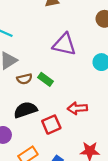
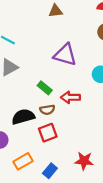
brown semicircle: (24, 79) -> (47, 110), moved
red arrow: (77, 108) -> (71, 97), moved

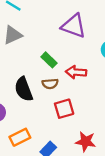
black semicircle: (23, 117) -> (24, 89), turned -100
red square: (48, 133) -> (64, 109), moved

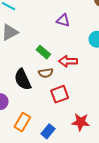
purple triangle: (74, 26) -> (63, 20), size x0.6
orange rectangle: (20, 137) -> (22, 122), turned -30

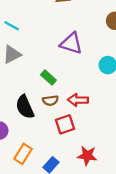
purple triangle: (63, 20) -> (71, 43), size x1.5
red arrow: (68, 61) -> (78, 100), moved

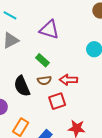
purple triangle: (71, 43) -> (49, 30), moved

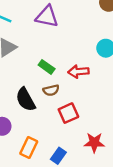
purple triangle: (49, 30) -> (47, 16), moved
red arrow: (68, 80) -> (78, 72), moved

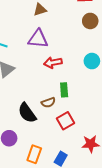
green rectangle: (47, 67) -> (64, 90), moved, turned 56
red arrow: (78, 72) -> (53, 63), moved

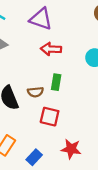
red square: (65, 121) -> (50, 117), turned 30

